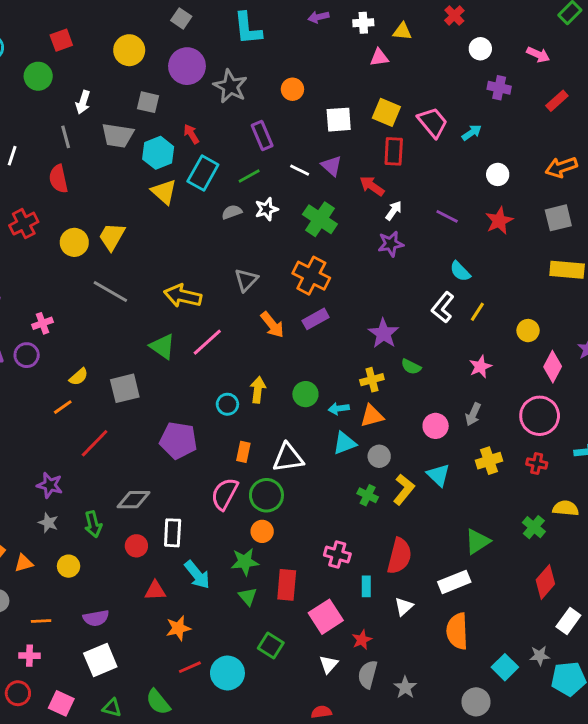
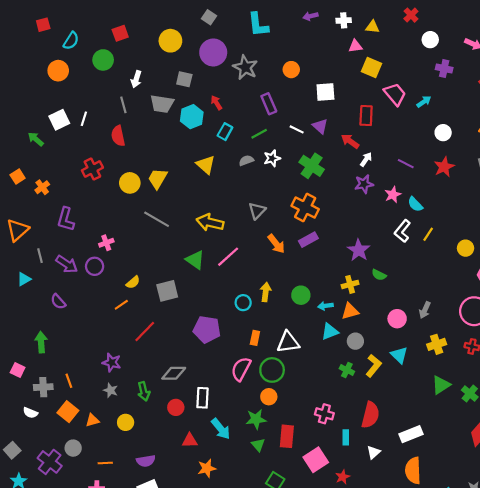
yellow square: (386, 112) -> (371, 67), moved
cyan rectangle: (203, 173) -> (225, 132), size x0.7
yellow triangle: (164, 192) -> (206, 165), moved
pink star: (480, 367) -> (393, 195), moved
green triangle: (477, 541) -> (441, 385), moved

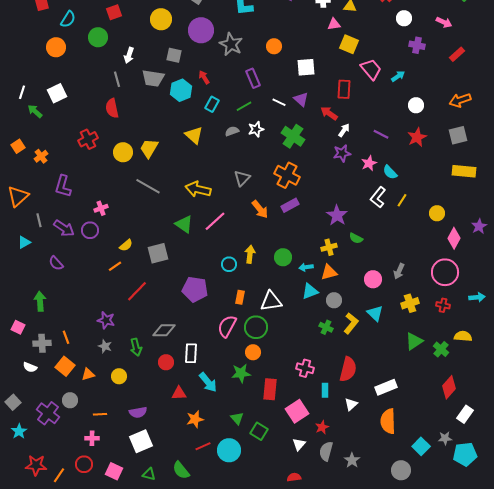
white line: (84, 119) -> (22, 92), moved
green triangle: (258, 445) -> (237, 418), moved

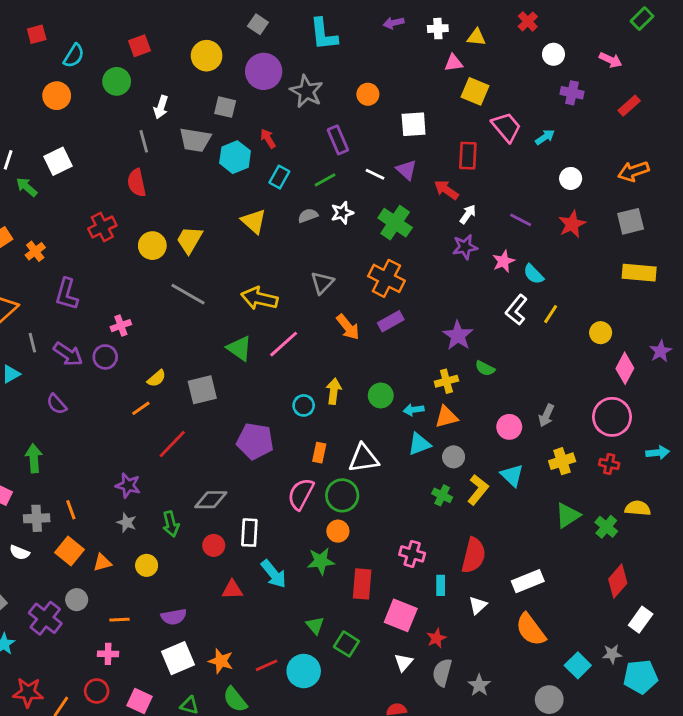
pink square: (297, 411) -> (401, 615), turned -35
orange star: (195, 419) -> (221, 661), moved, turned 30
orange semicircle: (388, 421) -> (531, 630), turned -35

